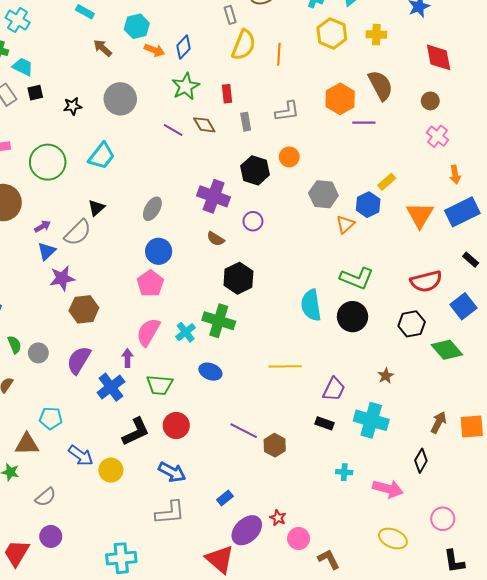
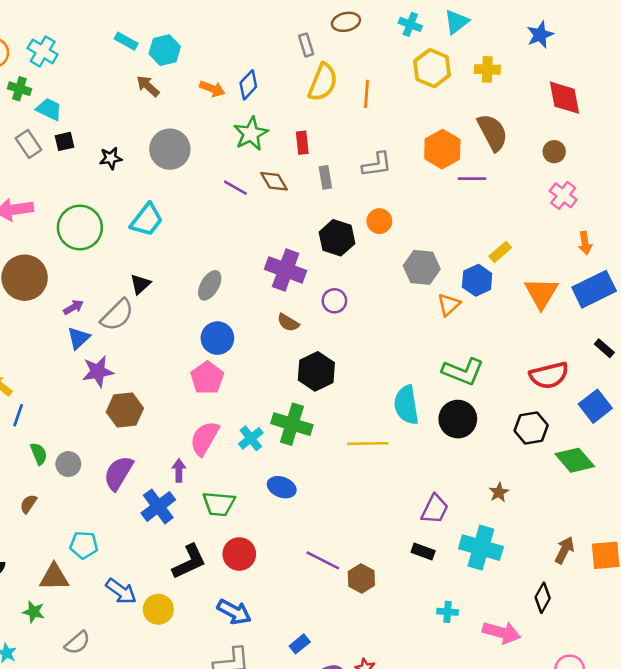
cyan hexagon: (137, 26) -> (165, 50), moved
yellow line: (285, 366) -> (368, 443), moved

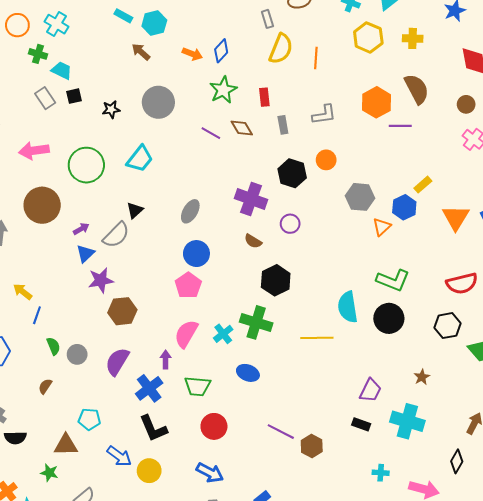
black L-shape: (189, 562) -> (153, 428), moved, turned 92

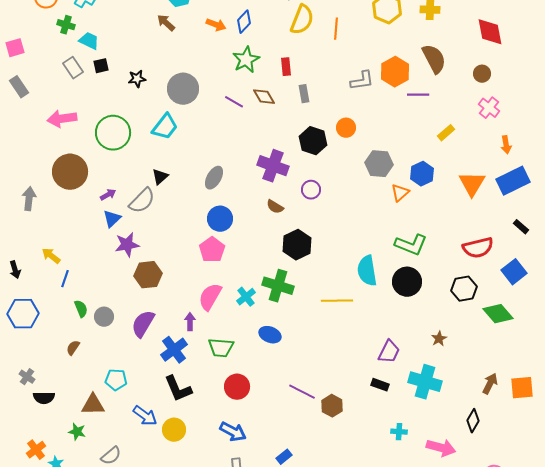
gray circle: (158, 102) -> (183, 89), moved
gray L-shape: (324, 115) -> (362, 81), moved
yellow rectangle: (423, 185) -> (446, 133), moved

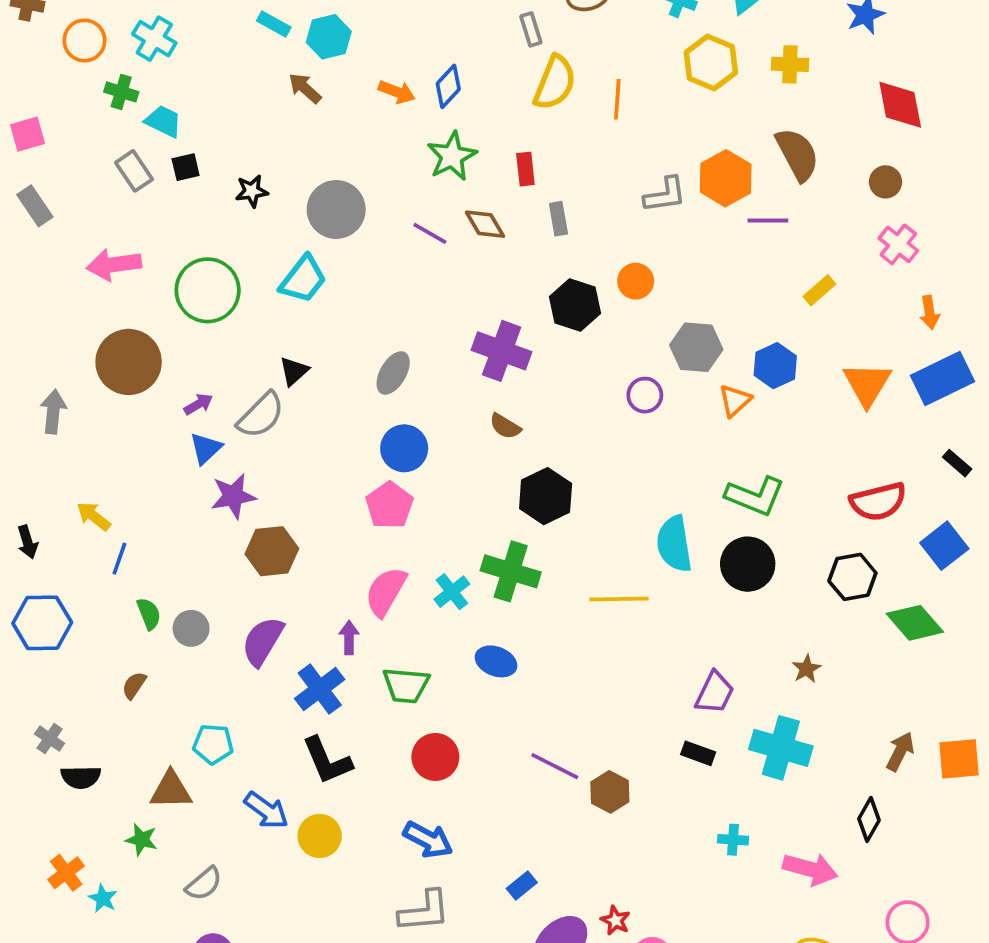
purple circle: (311, 190) -> (645, 395), moved

